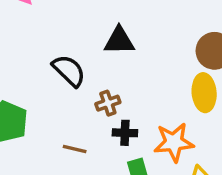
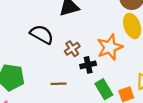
orange star: (174, 142) -> (110, 47), moved

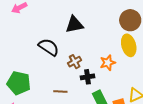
orange star: (110, 47) -> (108, 63), size x0.7

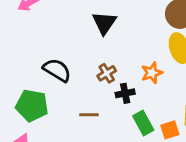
black triangle: (74, 25) -> (104, 23), turned -42
black semicircle: (49, 47) -> (57, 70), moved

